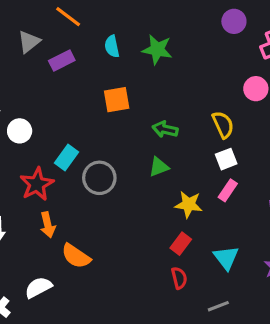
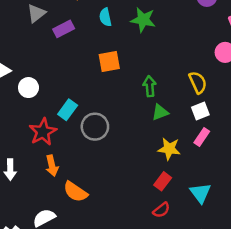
green arrow: (165, 129) -> (150, 86), turned 72
green triangle: (159, 167) -> (160, 112), moved
red semicircle: (179, 278) -> (161, 210), turned 66

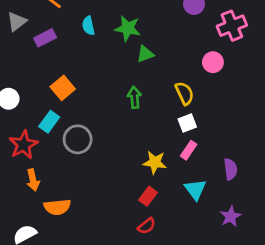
orange square: (109, 61) -> (63, 88), moved, turned -30
green triangle: (160, 112) -> (145, 54), moved
orange semicircle: (75, 192) -> (57, 207), turned -40
cyan triangle: (200, 193) -> (195, 189), moved

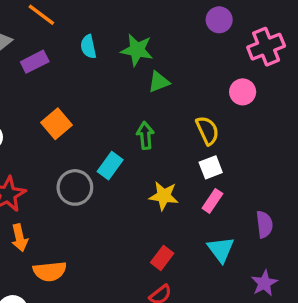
cyan rectangle: (49, 122) -> (110, 166), moved
yellow star: (155, 162) -> (164, 196), moved

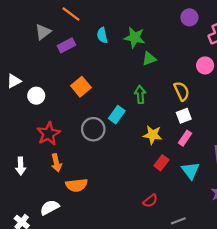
red rectangle: (162, 258) -> (161, 163), moved

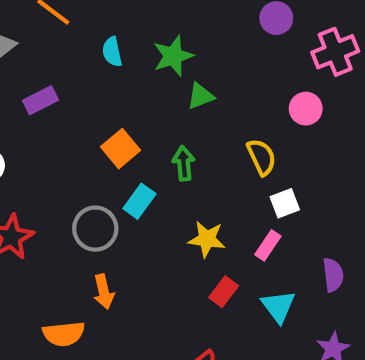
green star: (135, 38) -> (173, 56), turned -30
purple rectangle: (66, 45) -> (41, 100), moved
orange square: (81, 87) -> (121, 149), moved
white square: (184, 116) -> (285, 203), moved
orange arrow: (56, 163) -> (104, 292), moved

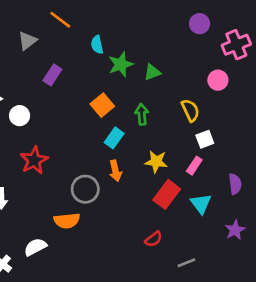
green star: (173, 56) -> (121, 64), moved
purple rectangle: (41, 100) -> (52, 75), turned -30
gray circle: (95, 229) -> (85, 189), moved
orange arrow: (104, 292) -> (115, 171), moved
red rectangle: (224, 292) -> (167, 194), size x1.5

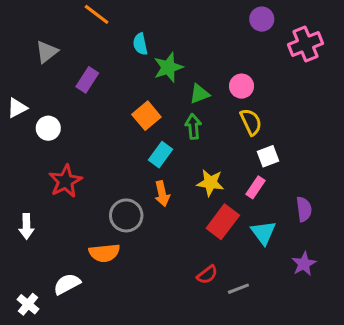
gray triangle: (27, 41) -> (47, 52), moved
green triangle: (152, 72) -> (199, 94), moved
pink circle: (218, 80) -> (242, 86), moved
gray line: (186, 263) -> (238, 289), moved

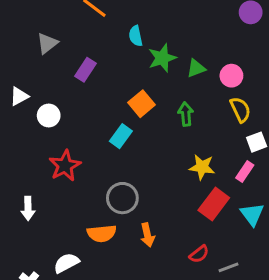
green triangle: (199, 94) -> (196, 68), moved
cyan rectangle: (160, 155) -> (121, 136), moved
orange arrow: (162, 194) -> (147, 235), moved

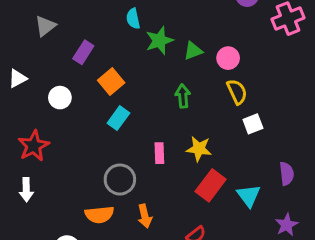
orange square: (142, 104) -> (111, 81), moved
white circle: (49, 115) -> (60, 98), moved
red star: (65, 166) -> (34, 146), moved
pink rectangle: (245, 172) -> (159, 153), moved, turned -36

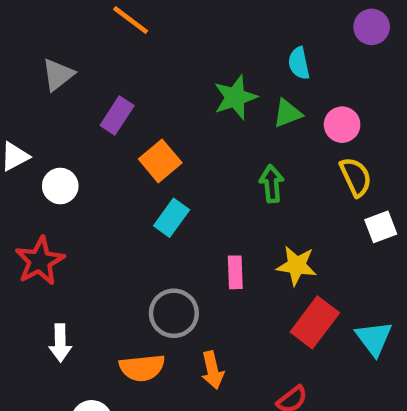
cyan semicircle: (133, 19) -> (299, 63), moved
white circle: (60, 98) -> (60, 186), moved
white arrow: (26, 190) -> (60, 343), moved

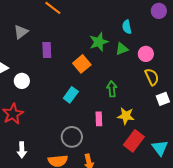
purple rectangle: (117, 116) -> (47, 50), turned -35
orange square: (160, 161) -> (82, 64), moved
green arrow: (272, 184) -> (112, 89), moved

